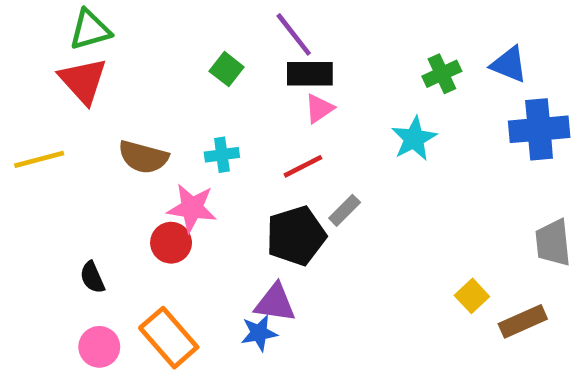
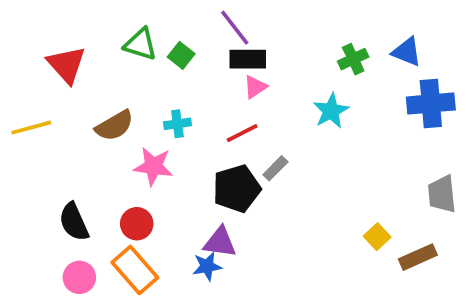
green triangle: (90, 30) -> (140, 44), moved, turned 33
brown semicircle: (143, 157) -> (115, 126), turned -45
red circle: (171, 243) -> (137, 224), moved
black semicircle: (92, 277) -> (74, 222), size x1.5

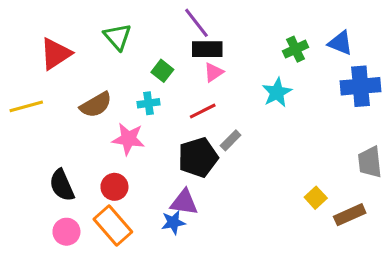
green triangle: (140, 44) -> (118, 37), turned 32
green square: (181, 55) -> (162, 71), moved
red triangle: (66, 65) -> (56, 54), turned 39

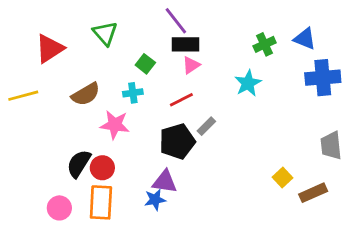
black semicircle: (62, 185) -> (79, 164), moved, turned 56
orange rectangle: (113, 226) -> (101, 202), turned 44

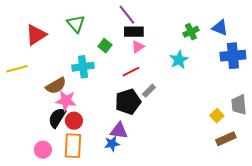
cyan cross: (133, 93) -> (83, 67), moved, size x1.5
brown semicircle: (86, 94) -> (56, 86), moved
pink star: (115, 125) -> (66, 101), moved
yellow square: (283, 177) -> (217, 116), moved

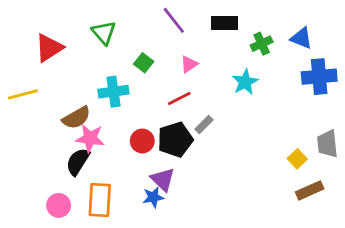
black rectangle: (134, 32) -> (225, 23), moved
red circle: (74, 121) -> (142, 141), moved
purple triangle: (119, 131) -> (163, 179), turned 36

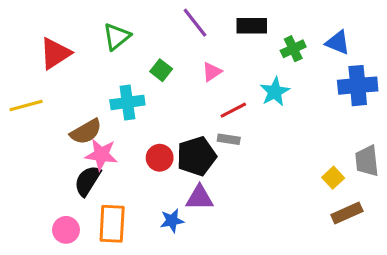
green triangle: (104, 33) -> (117, 36), turned 32
red line: (179, 98) -> (233, 110), moved
gray rectangle: (204, 125) -> (229, 139), turned 54
purple triangle: (163, 179) -> (200, 198), moved, turned -44

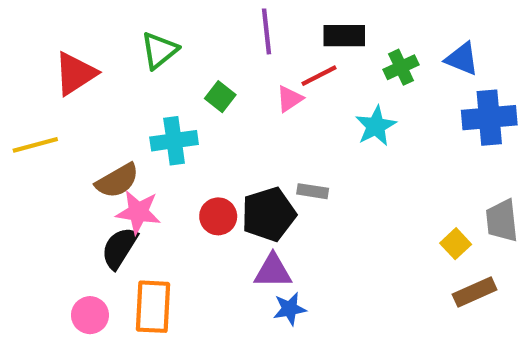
purple line: (195, 23) -> (266, 31), turned 32
red line: (233, 110) -> (319, 76), moved
blue star: (172, 221) -> (290, 309), moved

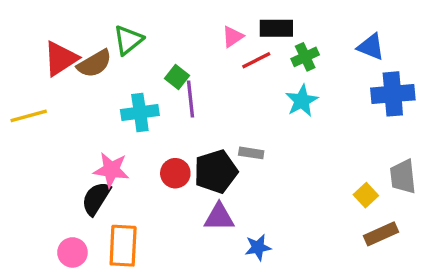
purple line: (266, 31) -> (190, 99), moved
green cross: (401, 67) -> (305, 57), moved
pink triangle: (290, 99) -> (233, 37), moved
brown semicircle: (117, 181) -> (94, 64), moved
blue star: (290, 309) -> (258, 247), moved

